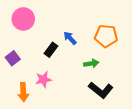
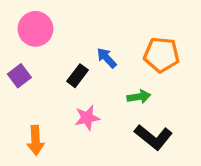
purple square: (13, 58) -> (19, 76), moved
pink star: (43, 79) -> (87, 118), moved

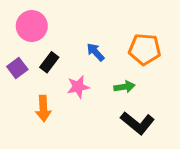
black rectangle: (78, 76) -> (49, 62), moved
pink star: (87, 118) -> (78, 87), moved
orange arrow: (35, 140) -> (43, 109), moved

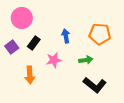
blue arrow: (95, 52) -> (66, 36), turned 32

